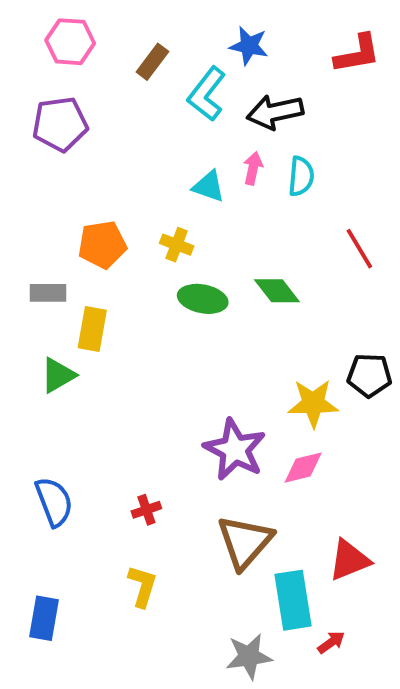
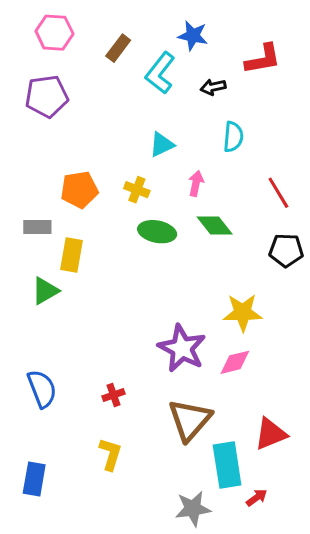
red L-shape: (357, 54) -> (263, 59), moved
black arrow: (275, 112) -> (213, 87), size x0.6
pink arrow: (253, 168) -> (196, 183), moved
cyan triangle: (209, 186) -> (162, 145), turned -44
black pentagon: (369, 375) -> (286, 250), moved

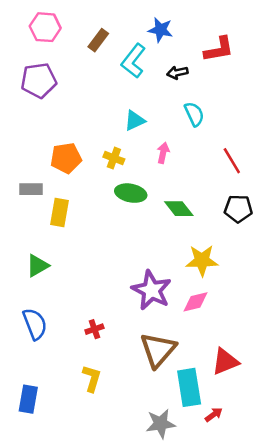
cyan semicircle: (233, 137) -> (194, 114), turned -30
green diamond: (215, 225) -> (179, 209), moved
green triangle: (45, 291) -> (37, 266), moved

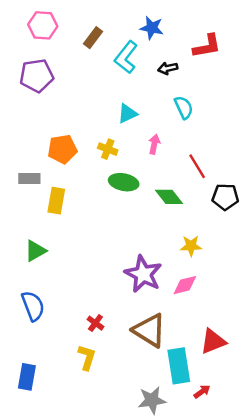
red line: (232, 161) -> (197, 166), moved
yellow star: (202, 260) -> (191, 246), size x0.7
red cross: (94, 329) -> (95, 323), moved, turned -35
brown triangle: (158, 350) -> (149, 330), turned -39

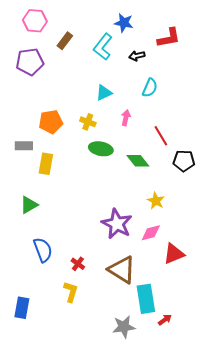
brown rectangle: (93, 38) -> (65, 41), moved
cyan semicircle: (184, 107) -> (150, 88), turned 48
yellow star: (191, 246) -> (156, 201), turned 30
blue semicircle: (33, 306) -> (43, 250), moved
red triangle: (213, 341) -> (174, 254), moved

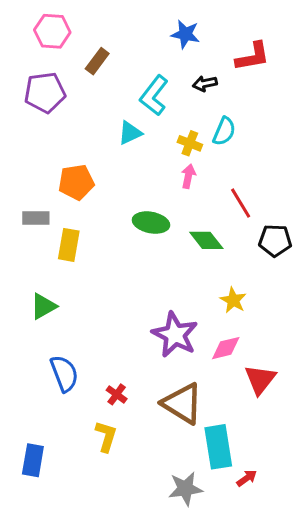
cyan L-shape: (103, 47) -> (154, 95), moved
cyan triangle: (104, 93) -> (130, 133), moved
yellow cross: (88, 122) -> (190, 143), moved
red triangle: (174, 254) -> (260, 380), turned -30

